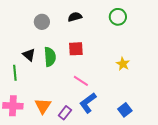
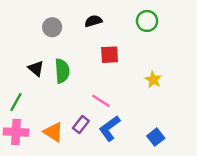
red square: (76, 49) -> (110, 55), moved
green line: (15, 73) -> (16, 102), moved, turned 35
orange triangle: (43, 106) -> (53, 132), turned -30
purple rectangle: (65, 113) -> (81, 125), moved

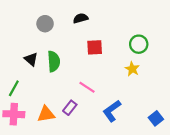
green circle: (147, 21) -> (139, 44), moved
blue L-shape: (110, 128) -> (112, 111), moved
orange triangle: (53, 132) -> (46, 114), turned -42
blue square: (156, 137) -> (156, 118), moved

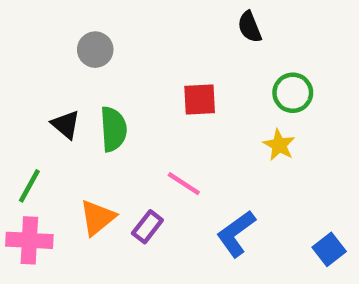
black semicircle: (81, 18) -> (250, 27), moved, turned -96
orange triangle: (46, 114) -> (97, 218), moved, turned -30

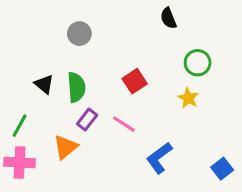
gray circle: (95, 50) -> (79, 34), moved
red square: (200, 100) -> (135, 81), moved, turned -30
purple rectangle: (147, 227) -> (87, 119), moved

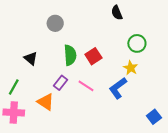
green semicircle: (76, 87) -> (70, 55), moved
orange triangle: (66, 147) -> (46, 102), turned -48
blue L-shape: (159, 158) -> (118, 88), moved

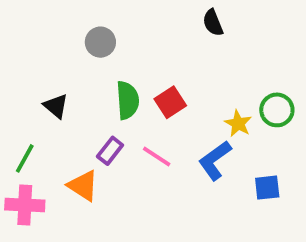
green circle: (137, 43) -> (277, 110), moved
blue square: (154, 117) -> (267, 188), moved, turned 32

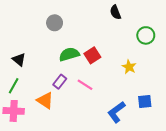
green semicircle: (128, 100) -> (69, 54), turned -102
black triangle: (56, 106) -> (19, 60), moved
green circle: (277, 110) -> (146, 35), moved
blue L-shape: (215, 160) -> (116, 112), moved

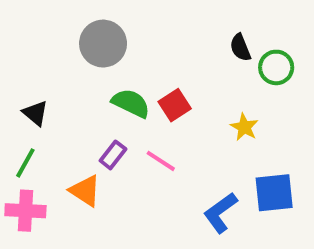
black semicircle: (115, 12) -> (240, 48), moved
gray circle: (55, 23) -> (103, 44), size x1.5
green semicircle: (69, 54) -> (131, 103), turned 42
blue square: (145, 101) -> (274, 193), size x1.5

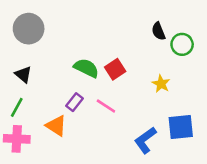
gray circle: (103, 44) -> (29, 29), moved

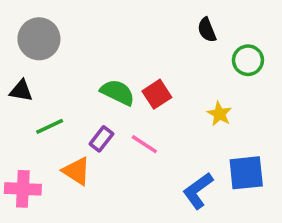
black semicircle: (158, 31) -> (207, 30), moved
black triangle: (23, 75) -> (21, 91), moved, turned -30
green line: (17, 107) -> (50, 126), moved, turned 36

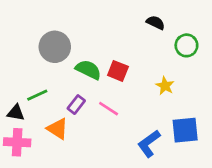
black semicircle: (207, 30) -> (156, 23), turned 138
gray circle: (39, 39) -> (55, 47), moved
black triangle: (21, 91) -> (16, 113), moved
red square: (157, 94) -> (118, 71), turned -35

